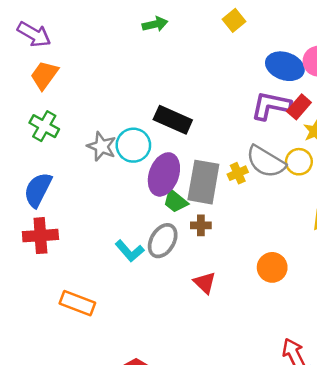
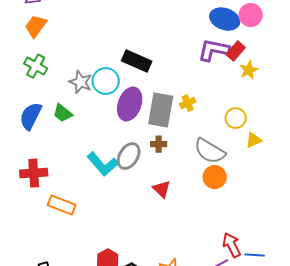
gray semicircle: (266, 162) -> (210, 151), moved
yellow circle: (299, 162) -> (236, 118), moved
green trapezoid: (175, 201) -> (63, 113), moved
red cross: (40, 236) -> (34, 173), moved
cyan L-shape: (130, 251) -> (103, 164), size x1.4

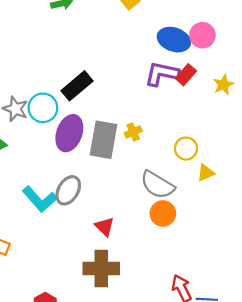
black rectangle: (137, 61) -> (77, 86), turned -64
yellow star: (249, 70) -> (223, 85), moved
brown cross: (159, 144) -> (101, 268), moved, size x2.0

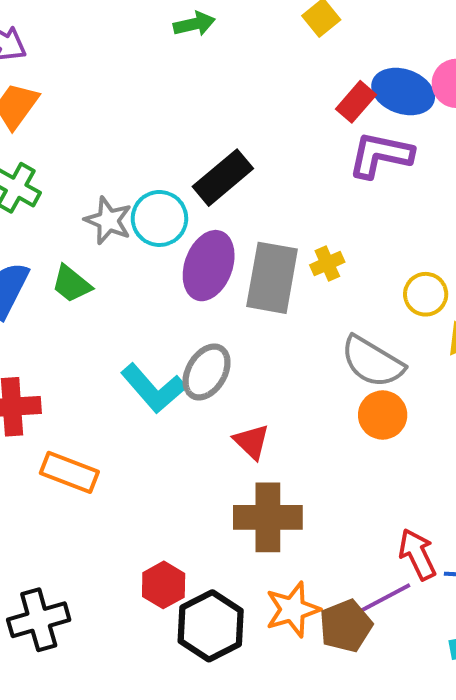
red rectangle: (186, 75) -> (356, 102), moved
red triangle: (105, 227) -> (252, 442), moved

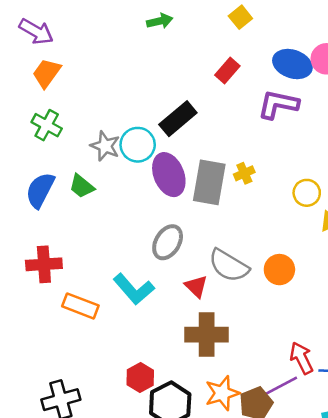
red rectangle: (356, 102) -> (227, 71), moved
purple ellipse: (209, 266) -> (169, 175), turned -42
gray semicircle: (372, 362) -> (229, 266), moved
cyan L-shape: (153, 388) -> (134, 289), moved

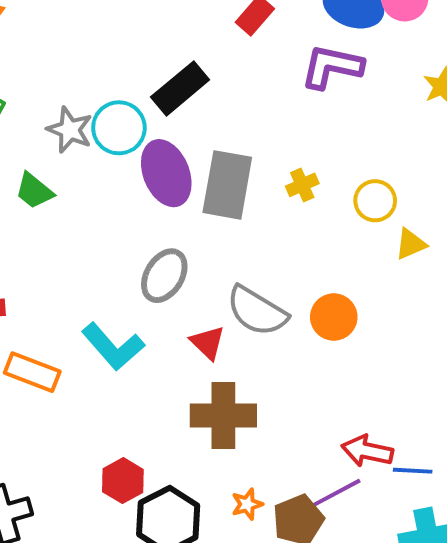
yellow cross: (244, 173) -> (302, 185), moved
red arrow: (302, 358) -> (367, 451), turned -52
orange star: (222, 393) -> (247, 504), size x0.6

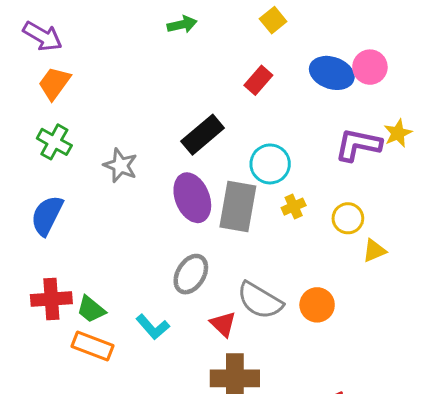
purple L-shape: (332, 67) -> (358, 145), moved
cyan circle: (119, 128) -> (270, 164), moved
green trapezoid: (34, 191) -> (91, 309), moved
cyan L-shape: (113, 347) -> (153, 327), size x0.7

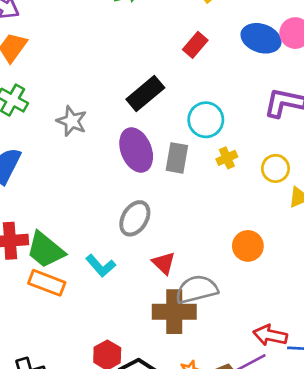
gray rectangle: (238, 207) -> (177, 158), size x0.7
gray semicircle: (260, 300) -> (197, 289), moved, turned 135
green trapezoid: (91, 309) -> (45, 250), size x1.5

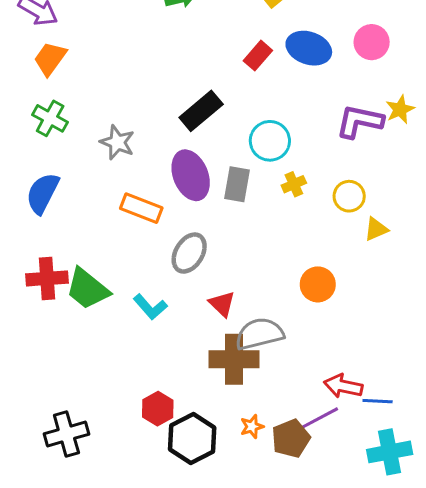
blue ellipse: (261, 38) -> (309, 48), moved
orange rectangle: (47, 283) -> (141, 208), moved

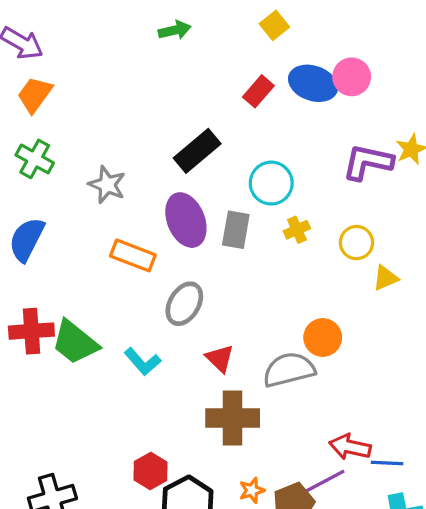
pink circle: (372, 42) -> (352, 77), moved
gray semicircle: (259, 334) -> (289, 370), moved

